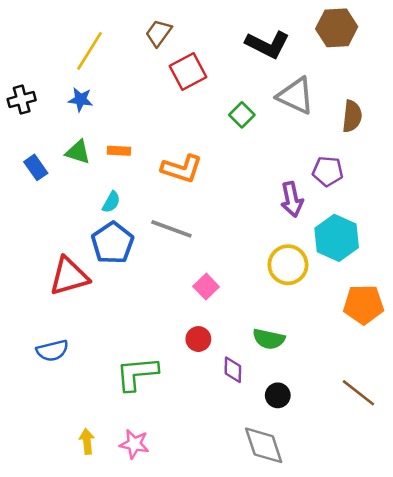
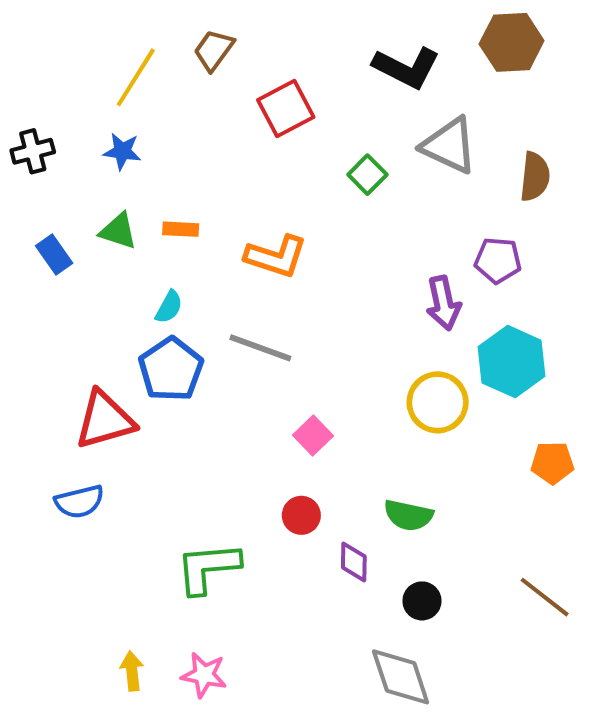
brown trapezoid: (159, 33) -> (214, 50), moved
orange pentagon: (364, 304) -> (552, 463), size x0.7
blue semicircle: (52, 351) -> (79, 502), moved

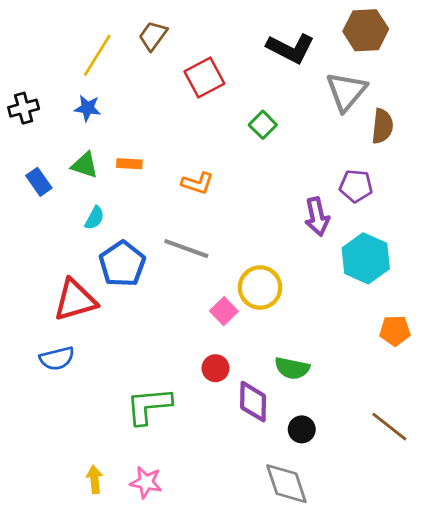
gray triangle: (449, 145) -> (346, 91), moved, turned 45
orange L-shape: (276, 256) -> (197, 183), size x0.7
cyan semicircle: (169, 307) -> (94, 218), moved
yellow circle: (438, 402) -> (260, 288), moved
purple diamond: (354, 562) -> (253, 402), size x1.4

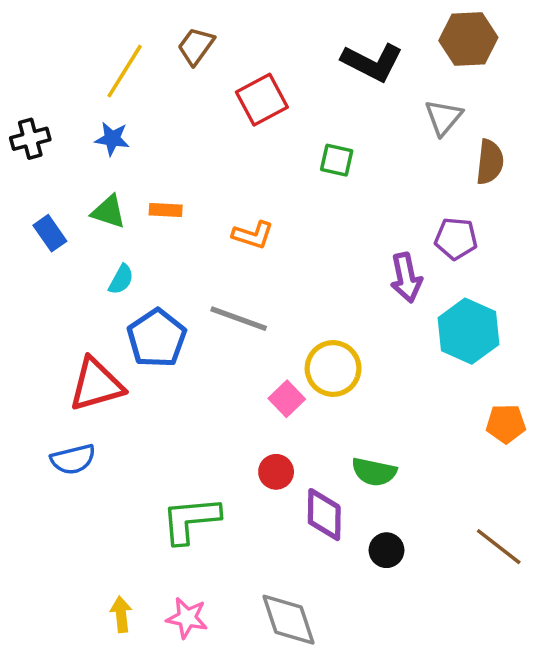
gray triangle: (346, 91) -> (443, 117), size x0.7
green square: (263, 125) -> (337, 160), turned -32
gray diamond: (286, 484) -> (289, 620), moved

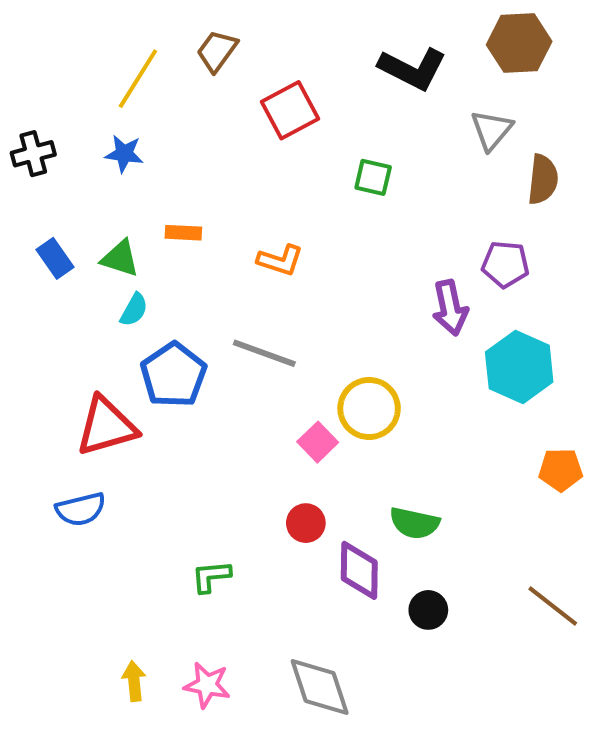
green triangle: (109, 212) -> (120, 258), moved
green L-shape: (191, 520) -> (211, 576), size x0.6

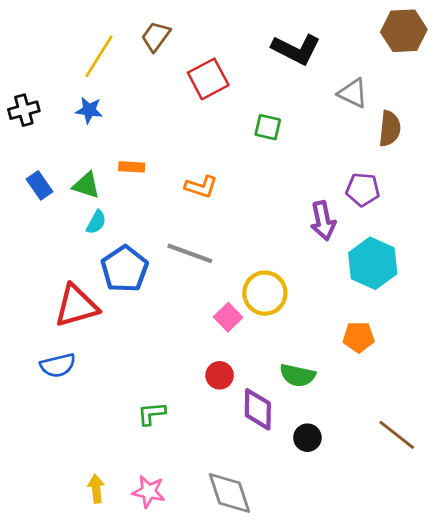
brown hexagon: (519, 43) -> (404, 31), moved
gray triangle: (492, 130) -> (353, 93), turned -44
orange pentagon: (561, 470) -> (358, 337), moved

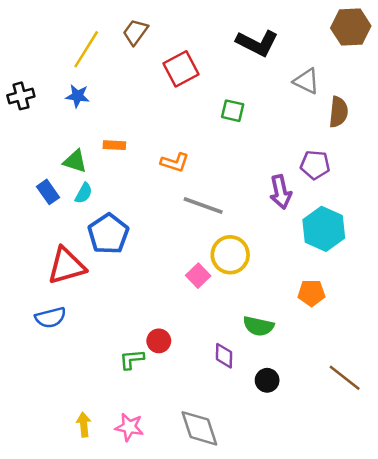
blue rectangle: (39, 185) -> (48, 192), moved
gray line: (190, 253) -> (203, 205), moved
red circle: (220, 375) -> (159, 341), moved
purple diamond: (258, 409) -> (224, 356), size x0.7

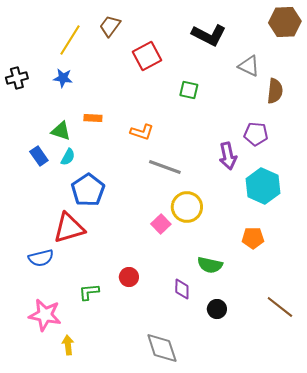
red triangle: (66, 266) -> (69, 228), moved
green L-shape: (132, 359) -> (89, 292), moved
pink star: (129, 427) -> (45, 315), moved, size x1.4

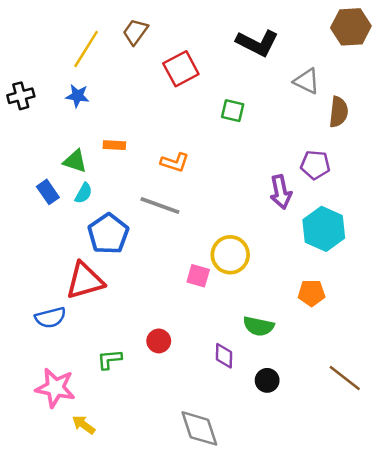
gray line: (165, 167) -> (160, 205), moved
pink square: (161, 224) -> (198, 276), turned -30
yellow arrow: (68, 345) -> (84, 425), turned -48

